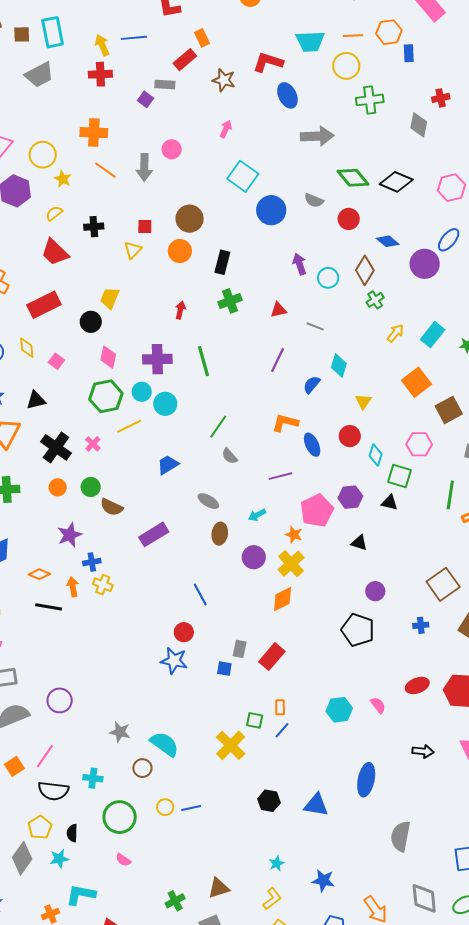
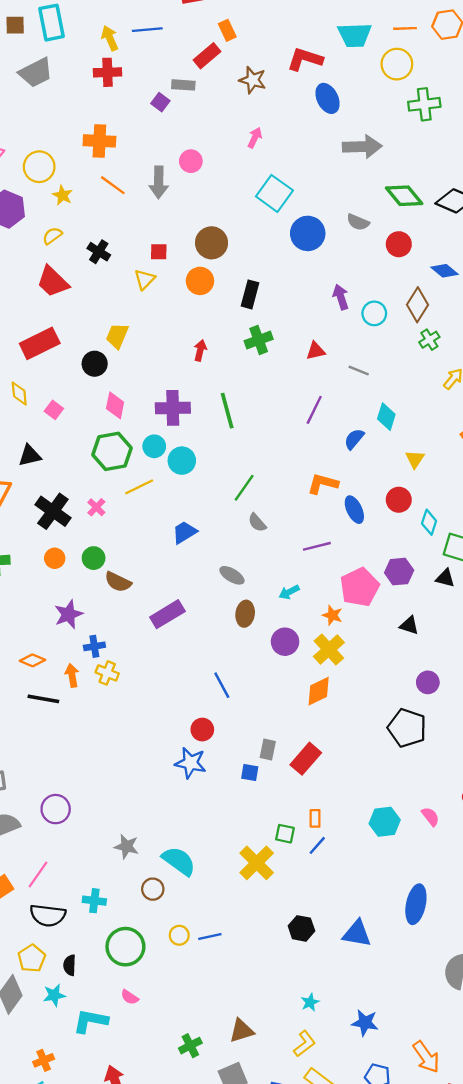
black cross: (94, 227) -> (99, 252), turned 36
cyan L-shape: (81, 895) -> (90, 1021), moved

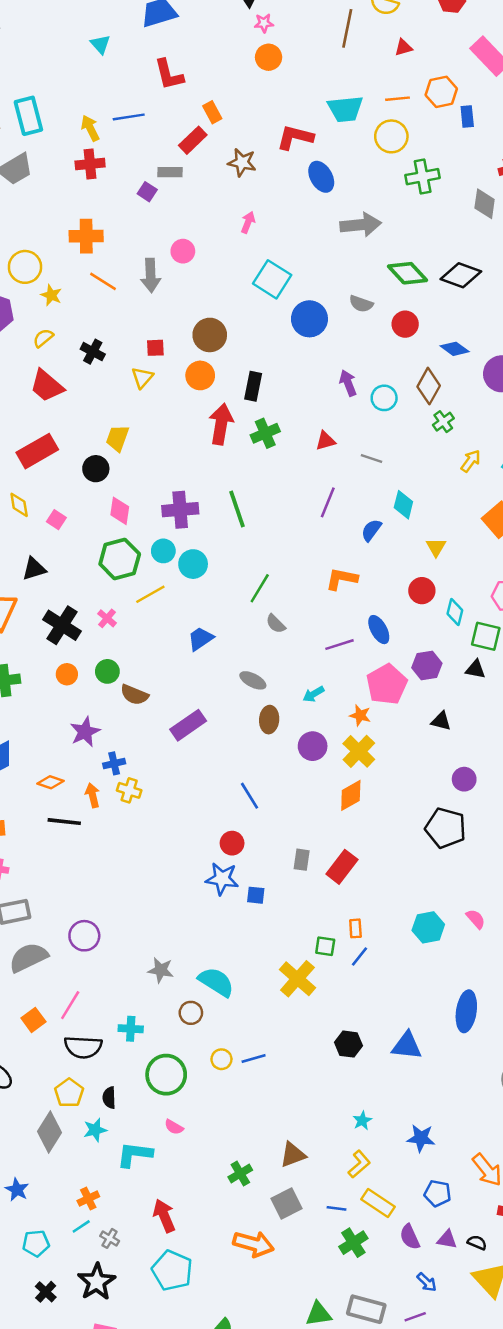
red arrow: (200, 350) -> (221, 424), moved, size x1.8
blue ellipse: (354, 510) -> (379, 630), moved
blue square: (250, 773) -> (256, 895), moved

